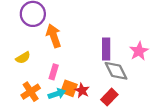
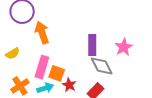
pink rectangle: (54, 72) -> (42, 67), size x1.5
orange square: (69, 88) -> (57, 73), moved

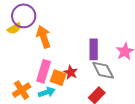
yellow semicircle: (13, 53) -> (14, 28), moved
red star: (69, 85) -> (71, 72), moved

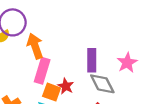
pink rectangle: (44, 71) -> (42, 71), moved

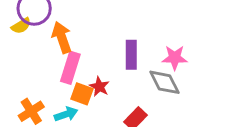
pink star: (127, 63) -> (175, 58), turned 30
gray diamond: (102, 84) -> (165, 82), moved

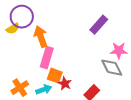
purple rectangle: (131, 55) -> (99, 25), moved, turned 42
red star: (99, 87) -> (65, 84), moved

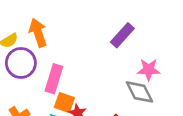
purple circle: (22, 17) -> (21, 63), moved
orange arrow: (41, 37) -> (38, 33), moved

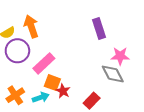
purple rectangle: (122, 35) -> (99, 29), turned -60
pink rectangle: (54, 79) -> (44, 63), turned 30

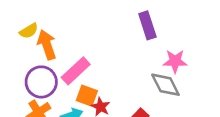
orange arrow: (31, 26) -> (47, 45), moved
purple circle: (17, 51) -> (41, 82), moved

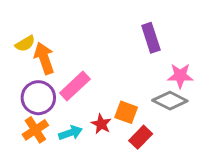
gray diamond: (165, 85) -> (170, 101), turned -36
orange square: (87, 96) -> (126, 112), moved

